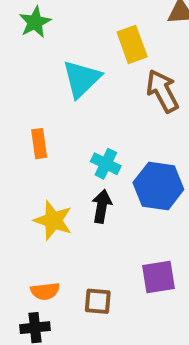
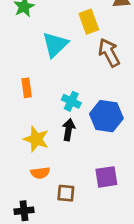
orange semicircle: (45, 291) -> (40, 173), moved

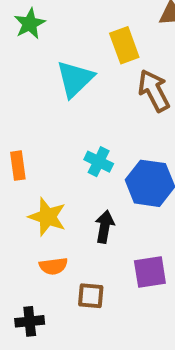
orange rectangle: (27, 88) -> (18, 166), moved
black arrow: (69, 130) -> (105, 227), moved

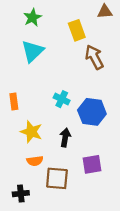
green star: (30, 24) -> (33, 17), moved
cyan triangle: (75, 79) -> (33, 51), moved
brown square: (91, 296) -> (57, 178), size x1.5

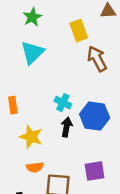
black arrow: (65, 138) -> (67, 127), moved

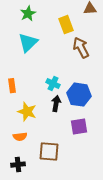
orange semicircle: (35, 167) -> (20, 137), moved
purple square: (95, 171) -> (79, 127), moved

